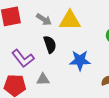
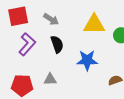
yellow triangle: (70, 20) -> (94, 24), moved
purple L-shape: (23, 58) -> (27, 44), moved, turned -100

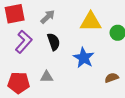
gray arrow: (51, 19) -> (48, 17), turned -77
blue star: (87, 60) -> (84, 58), turned 30

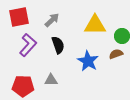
brown semicircle: (112, 78) -> (116, 54), moved

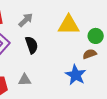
blue star: (88, 61) -> (76, 75), moved

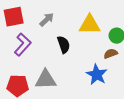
black semicircle: (32, 45) -> (64, 45), moved
gray triangle: (25, 80) -> (46, 80), size x1.6

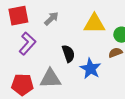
black semicircle: (64, 45) -> (68, 54), moved
blue star: (97, 75) -> (90, 69), moved

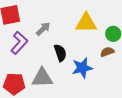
gray arrow: (51, 19) -> (43, 29), moved
blue star: (90, 69) -> (82, 68), turned 30

